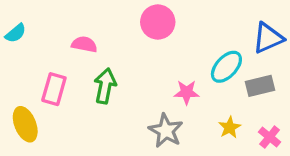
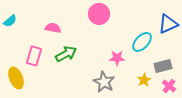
green arrow: (105, 86) -> (66, 54), turned 50
gray rectangle: (260, 86) -> (163, 66), moved

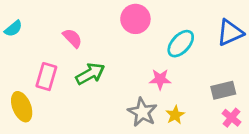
pink semicircle: (53, 28) -> (72, 38), turned 35
cyan ellipse: (142, 42) -> (181, 44), moved
yellow star: (144, 80) -> (175, 115), moved

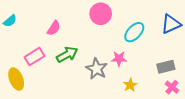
pink semicircle: (72, 38) -> (54, 28), turned 77
pink rectangle: (46, 77) -> (34, 57), turned 42
gray star: (142, 112) -> (97, 69), moved

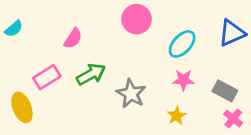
pink star: (119, 59) -> (183, 80), moved
gray rectangle: (166, 67) -> (225, 91), turned 42

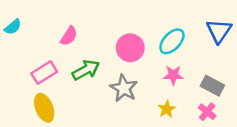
pink circle: (137, 19) -> (130, 48), moved
blue triangle: (232, 33) -> (219, 31), turned -32
yellow ellipse: (22, 107) -> (44, 108), moved
pink cross: (233, 119) -> (207, 112), moved

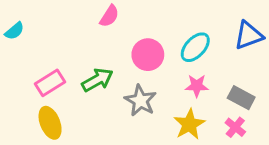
blue triangle: (219, 31) -> (249, 35), turned 36
pink semicircle: (69, 36) -> (109, 16), moved
yellow star: (167, 109) -> (189, 124), size x1.5

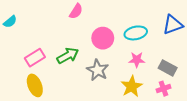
cyan ellipse: (195, 47) -> (136, 33), turned 35
pink cross: (235, 127) -> (164, 89), turned 32

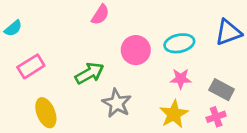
pink rectangle: (35, 58) -> (31, 66), moved
gray star: (98, 70) -> (117, 103), moved

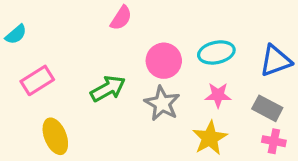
blue triangle: (228, 32) -> (276, 61), moved
gray star: (117, 103) -> (162, 103), moved
pink cross: (216, 117) -> (274, 141), moved, turned 30

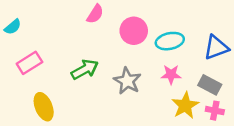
pink circle: (164, 61) -> (134, 31), moved
yellow star: (210, 138) -> (185, 105), moved

